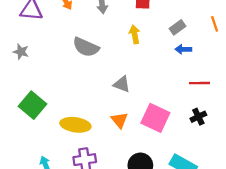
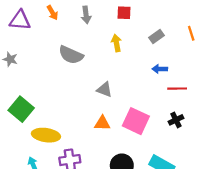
blue arrow: (183, 49) -> (160, 69), moved
orange triangle: (119, 120) -> (102, 123), turned -49
yellow ellipse: (75, 125) -> (46, 135), moved

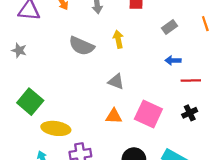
yellow arrow: (116, 43) -> (118, 39), moved

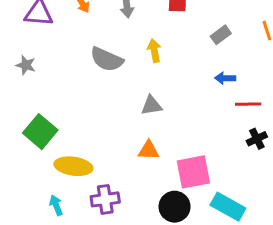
gray triangle: (116, 82) -> (151, 106), turned -30
black cross: (190, 113) -> (257, 139), moved
pink square: (148, 114) -> (193, 172), moved, turned -36

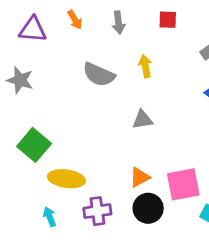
gray star: (26, 65) -> (20, 80), size x1.4
orange triangle: (149, 150) -> (140, 177), moved, turned -30
black circle: (175, 207) -> (148, 208), moved

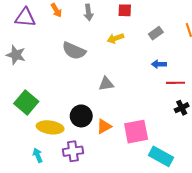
yellow arrow: (145, 66) -> (115, 38), moved, turned -98
black circle: (148, 208) -> (81, 116), moved

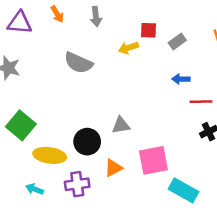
red square: (125, 10) -> (148, 30), moved
gray triangle: (106, 84) -> (121, 125), moved
orange triangle: (104, 126) -> (113, 168), moved
cyan arrow: (38, 155) -> (35, 189), turned -48

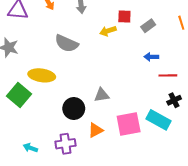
yellow ellipse: (50, 155) -> (42, 75), moved
cyan rectangle: (183, 190) -> (159, 120), moved

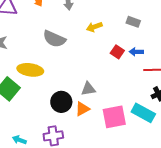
red square: (124, 16) -> (117, 52), moved, turned 32
gray rectangle: (148, 26) -> (133, 22), turned 56
orange triangle: (95, 130) -> (82, 109), moved

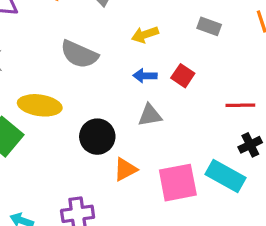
blue arrow: (136, 52) -> (145, 76), moved
gray triangle: (88, 89) -> (150, 115), moved
black circle: (61, 102) -> (97, 137), moved

